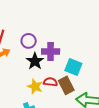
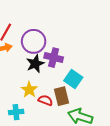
purple circle: (29, 41) -> (34, 41), size x1.5
red semicircle: (50, 82) -> (45, 100), moved

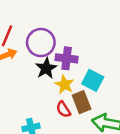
yellow star: (29, 90) -> (64, 85), moved
red semicircle: (45, 100) -> (63, 109), turned -136

